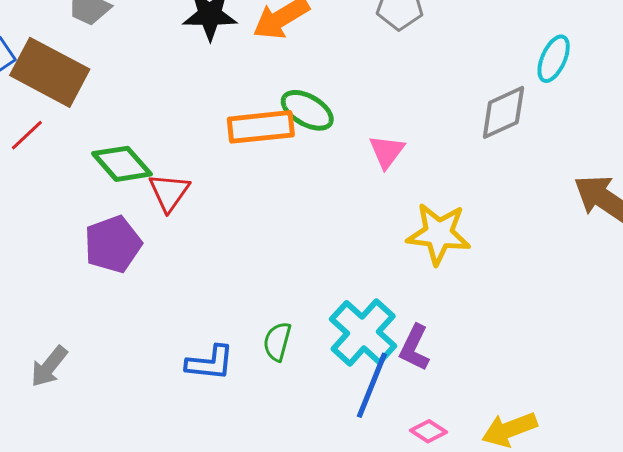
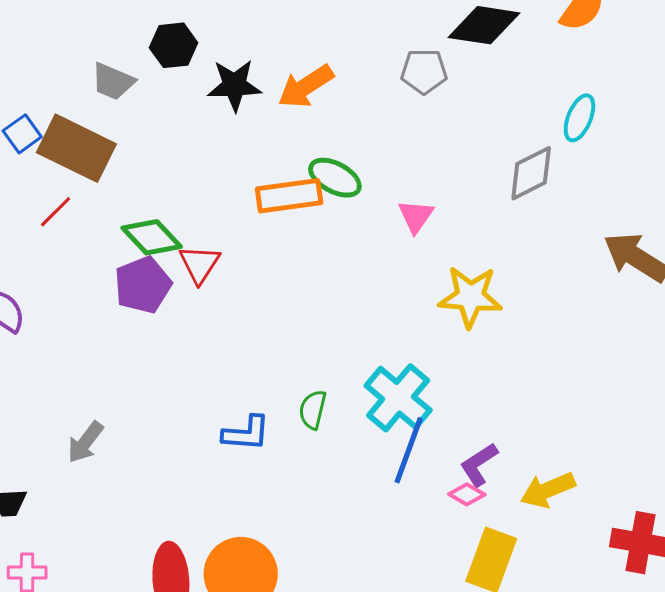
purple pentagon: (113, 244) -> (143, 285), moved
purple L-shape: (415, 348) -> (479, 465), moved, turned 33

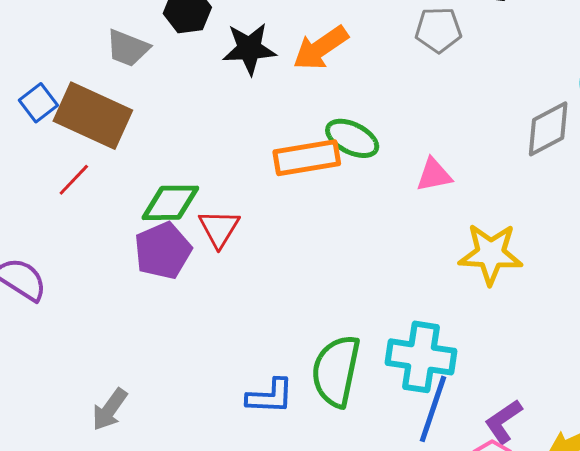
pink triangle: (416, 216) -> (434, 175), turned 45
green diamond: (152, 237) -> (170, 203), turned -46
cyan cross: (398, 398) -> (421, 357), turned -30
green semicircle: (313, 410) -> (336, 371), size x1.8

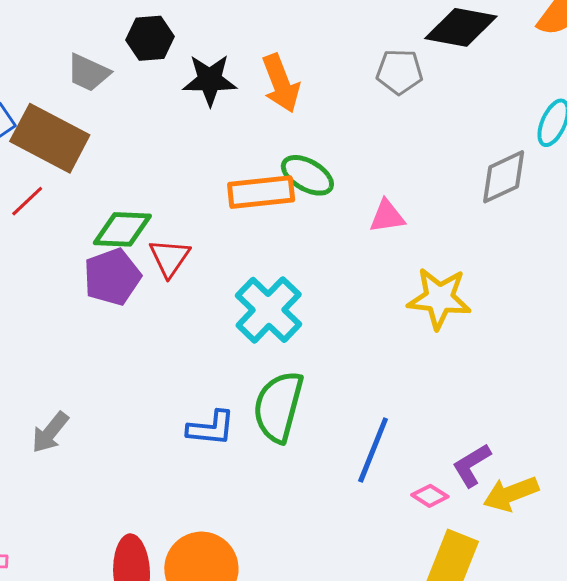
orange arrow: (320, 48) -> (281, 83), turned -80
cyan cross: (421, 357) -> (269, 310), moved, turned 32
purple L-shape: (503, 421) -> (472, 465), moved

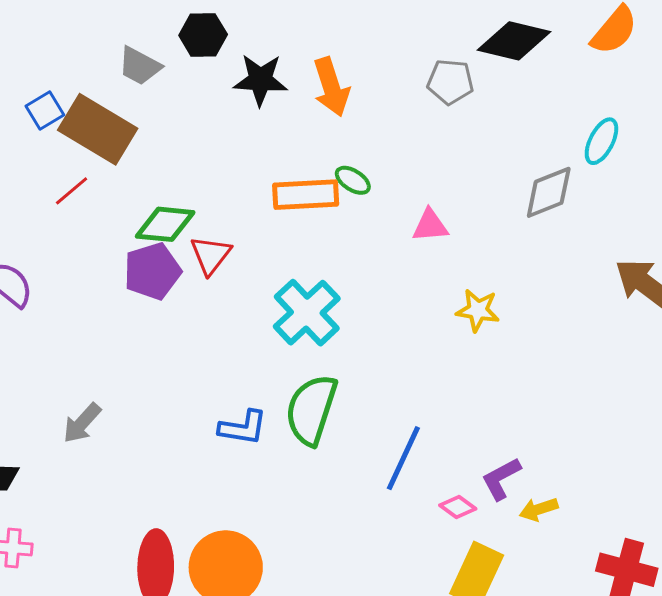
green ellipse: (307, 175) -> (353, 180), size x0.7
yellow star: (439, 298) -> (478, 310), size x0.7
yellow arrow: (511, 494) -> (539, 509), size x0.7

